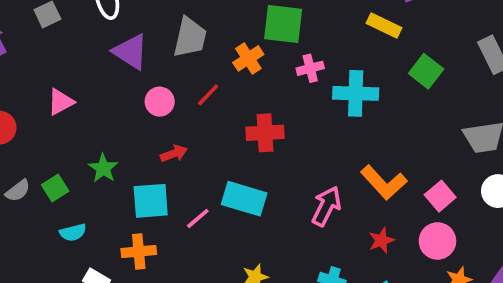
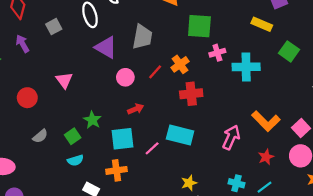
orange cross: (248, 58) -> (180, 64), moved
pink triangle: (61, 102) -> (64, 80), turned -36
green square: (55, 188) -> (73, 136), moved

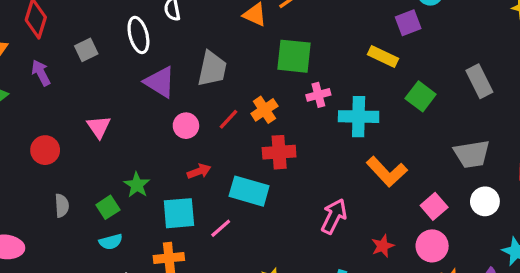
orange L-shape: (266, 121) -> (387, 172), moved
cyan rectangle: (180, 135) -> (249, 191), moved
gray semicircle: (40, 136) -> (62, 206), turned -56

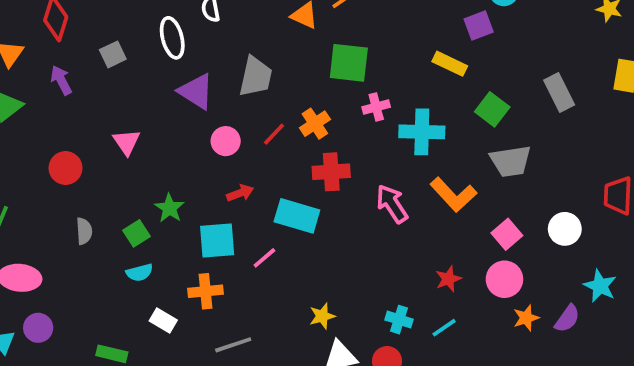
gray trapezoid: (472, 154) -> (511, 161), moved
pink arrow: (334, 216) -> (392, 204), moved, turned -60

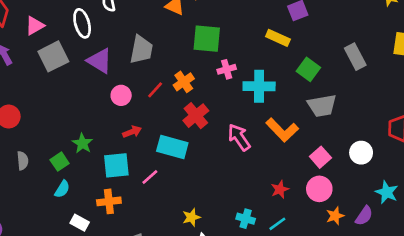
gray square: (113, 54) -> (53, 56), moved, size x1.6
pink triangle: (126, 142) -> (35, 26), moved, turned 36
red cross: (331, 172) -> (196, 116), turned -35
cyan semicircle: (139, 273) -> (62, 189), turned -42

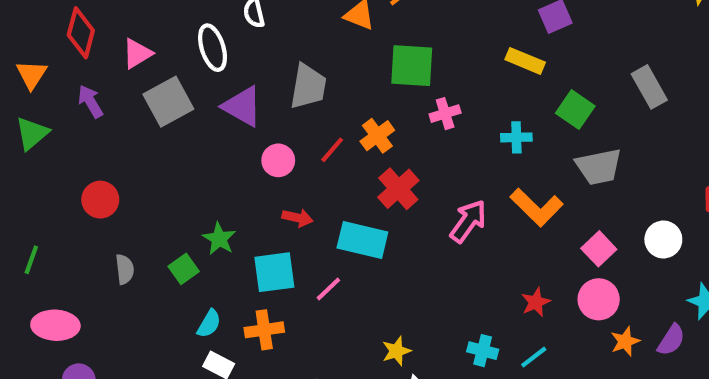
cyan cross: (259, 86) -> (516, 137), moved, size x0.6
red arrow: (132, 132) -> (297, 218), turned 36
pink arrow: (239, 137) -> (468, 221), turned 72
cyan semicircle: (62, 189) -> (209, 324), moved

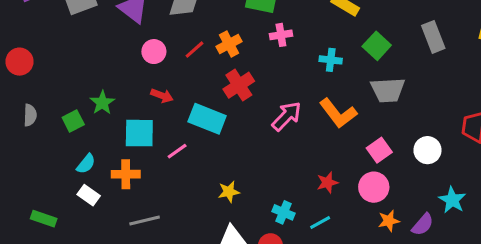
yellow star: (396, 351) -> (229, 192), moved

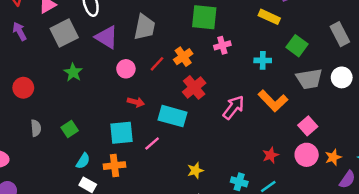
green star: (102, 103) -> (73, 72), moved
white circle: (427, 150) -> (342, 77), moved
orange star: (389, 221) -> (333, 157), moved

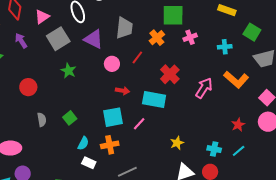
orange cross: (183, 57) -> (157, 38), moved

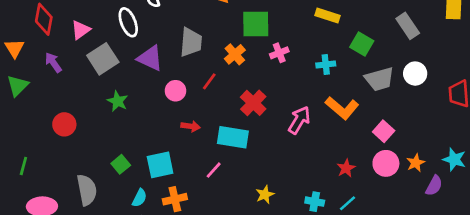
cyan square: (113, 117) -> (160, 165), moved
gray semicircle: (42, 120) -> (87, 190), moved, size x1.6

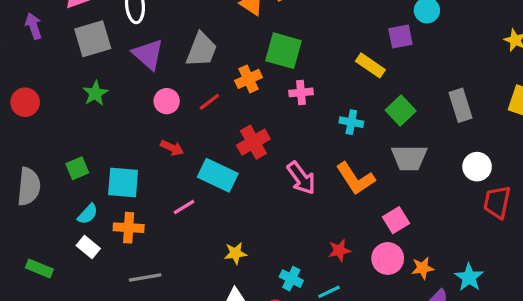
white circle: (415, 74) -> (477, 167), moved
pink arrow: (299, 120) -> (301, 178), turned 96

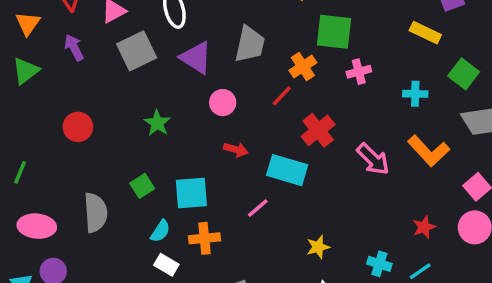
green star: (95, 93) -> (157, 123), moved
red line: (209, 102) -> (282, 96), moved

